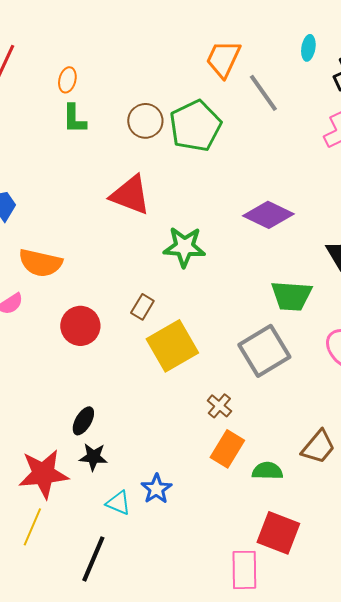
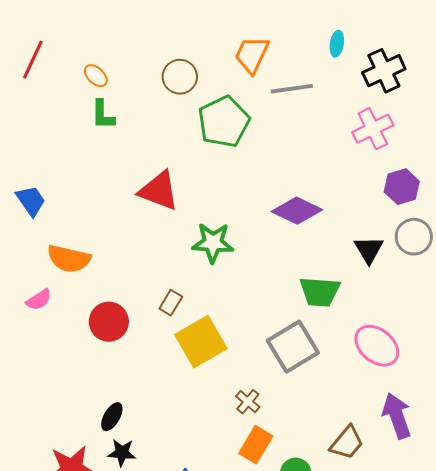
orange ellipse: (67, 80) -> (96, 76), turned -60
gray line: (263, 93) -> (292, 89), turned -63
brown circle: (145, 121) -> (180, 77), moved

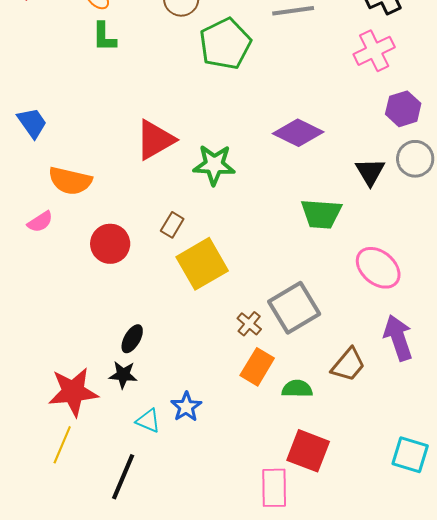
red triangle: (159, 191) -> (155, 140), moved, turned -51
gray square: (293, 347) -> (294, 308), moved
black ellipse: (112, 417) -> (132, 339), moved

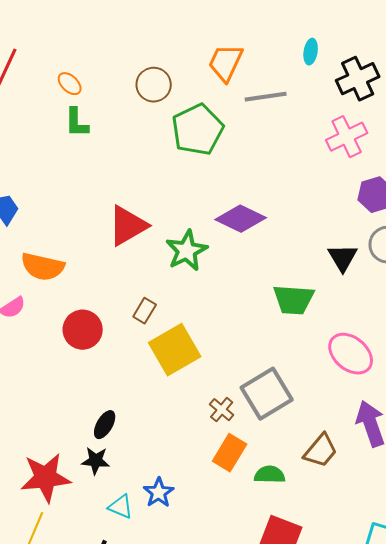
purple diamond: (298, 133) -> (241, 219), moved
green star: (214, 165) -> (187, 251), turned -30

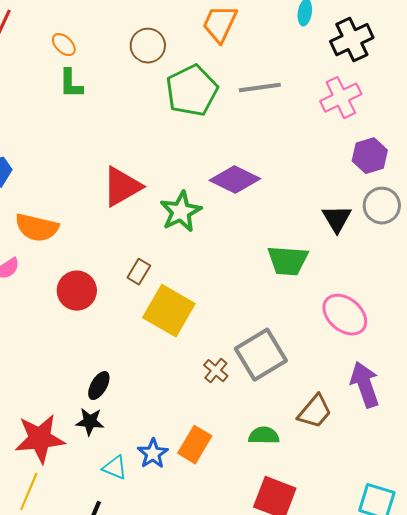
gray line: (266, 97) -> (260, 88), moved
yellow square: (175, 350) -> (169, 311), turned -30
orange rectangle: (230, 453) -> (195, 445), moved

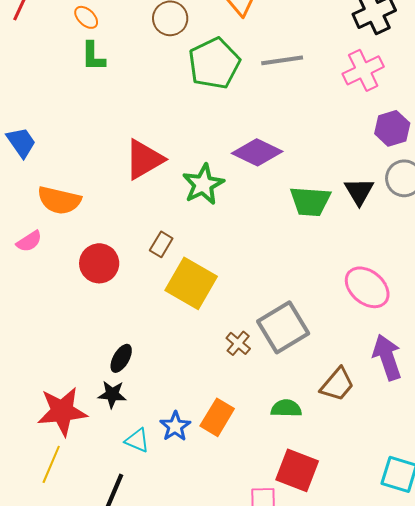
green trapezoid: (288, 261) -> (310, 201), moved

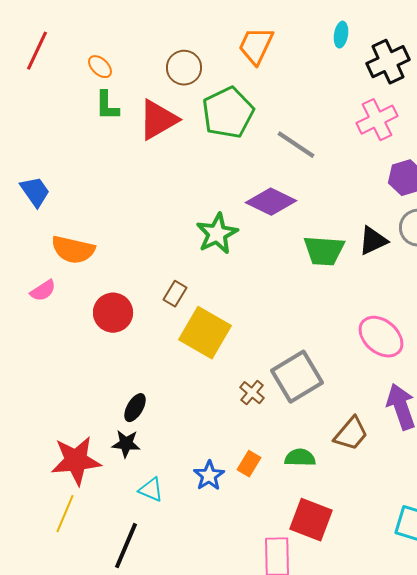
gray line: (282, 60) -> (296, 145), moved, turned 42
red triangle: (144, 159) -> (158, 120), moved
black triangle: (359, 191) -> (373, 241), turned 36
orange rectangle: (217, 417) -> (249, 464), moved, size x0.7
blue star: (175, 426) -> (209, 476), moved

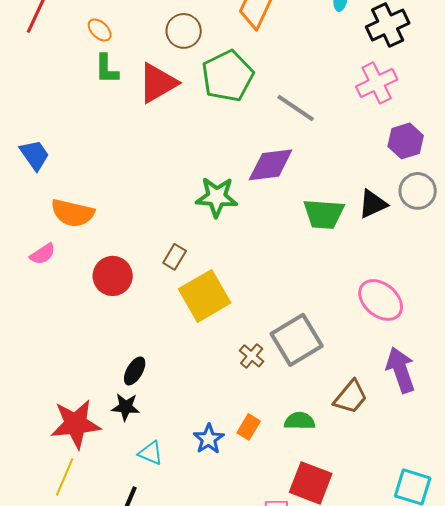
purple diamond: (271, 202) -> (271, 165), turned -33
green star: (217, 234) -> (217, 197), turned 30
yellow square: (205, 333) -> (205, 296), turned 30

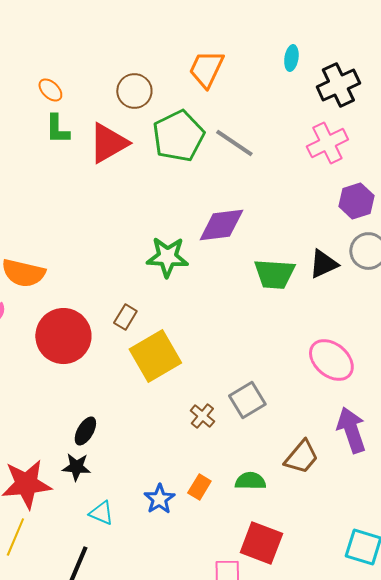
gray line: (296, 108) -> (234, 143), moved
red circle: (113, 276) -> (63, 336), size x1.4
gray square: (297, 340) -> (247, 400), size x0.7

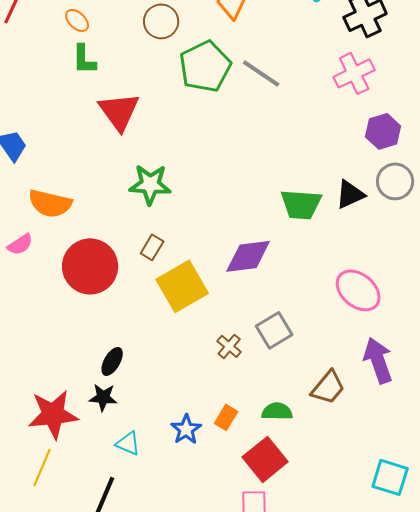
red triangle: (108, 143) -> (119, 111), moved, turned -36
purple diamond: (221, 225) -> (248, 256), moved
green star: (167, 257) -> (150, 184), moved
red square: (261, 543) -> (265, 459), moved, turned 30

